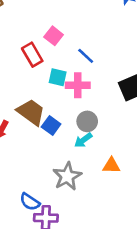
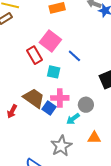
pink square: (54, 36) -> (50, 41), size x1.5
pink cross: (78, 85) -> (60, 98), moved
gray circle: (87, 121) -> (86, 105), moved

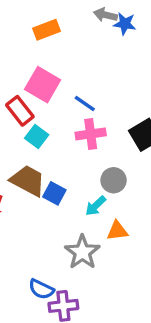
cyan square: (54, 72) -> (37, 137), moved, turned 32
pink cross: (60, 98) -> (91, 134), moved
orange triangle: (94, 138) -> (117, 231), moved

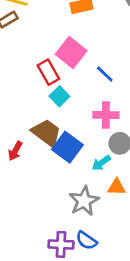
pink cross: (91, 134) -> (106, 115), moved
blue square: (54, 193) -> (67, 147), size x1.5
blue semicircle: (41, 289) -> (86, 240), moved

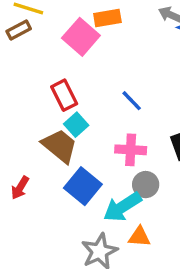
pink square: (71, 53) -> (81, 37), moved
brown trapezoid: (46, 133) -> (60, 146), moved
cyan arrow: (101, 163) -> (122, 207), size x1.6

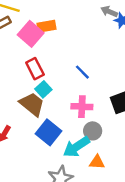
orange rectangle: (107, 18) -> (47, 26), moved
pink square: (81, 37) -> (31, 34), moved
orange triangle: (139, 237) -> (97, 162), moved

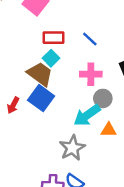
red rectangle: (35, 69) -> (53, 38), moved, turned -60
blue square: (48, 132) -> (41, 98), moved

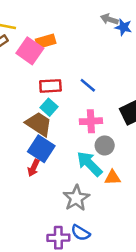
red arrow: (13, 105) -> (33, 168), moved
cyan arrow: (87, 115) -> (89, 164), turned 84

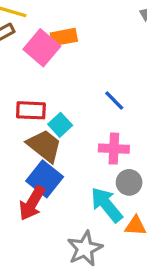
red rectangle: (50, 86) -> (31, 110), moved
red arrow: (33, 168) -> (32, 203), size x1.5

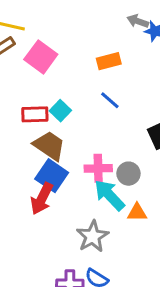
orange rectangle: (64, 37) -> (109, 61), moved
cyan square: (60, 125) -> (60, 111), moved
pink cross: (114, 149) -> (98, 168), moved

